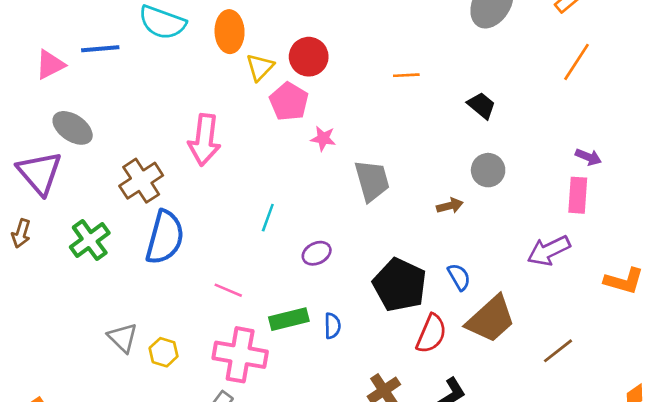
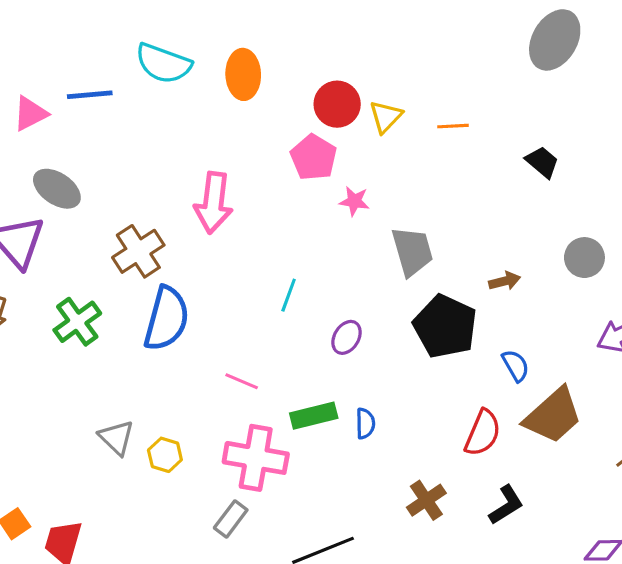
yellow triangle: (260, 67) -> (386, 117), moved
gray circle: (488, 170) -> (584, 258), moved
purple ellipse: (317, 253) -> (347, 337), turned -32
black pentagon: (400, 285) -> (445, 326), moved

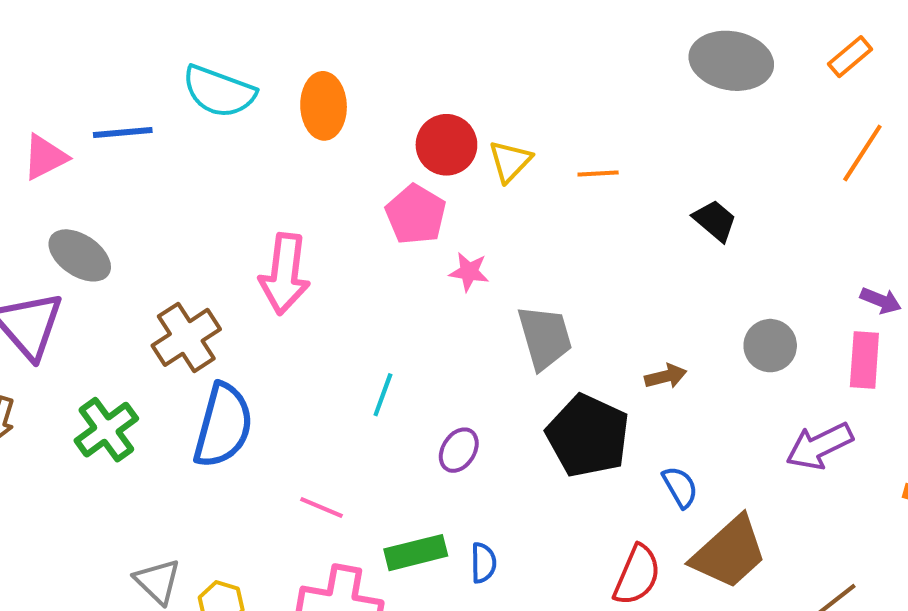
gray ellipse: (555, 40) -> (731, 61), turned 70

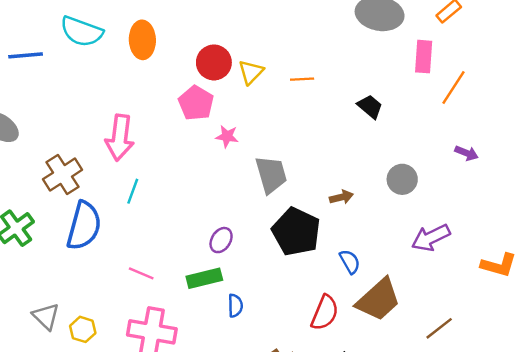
orange line: (862, 153) -> (453, 88), moved
pink rectangle: (864, 360) -> (424, 57), moved
cyan line: (383, 395) -> (133, 191), moved
green rectangle: (416, 553) -> (204, 278), moved

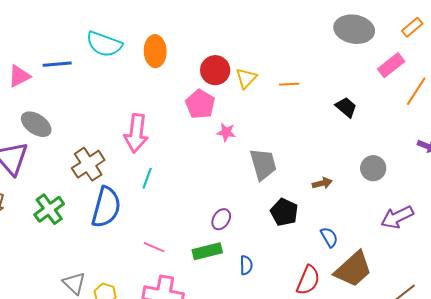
pink rectangle: (424, 57) -> (391, 65), turned 48
black pentagon: (296, 232) -> (284, 212), size x0.7
blue semicircle: (235, 306) -> (246, 265), moved

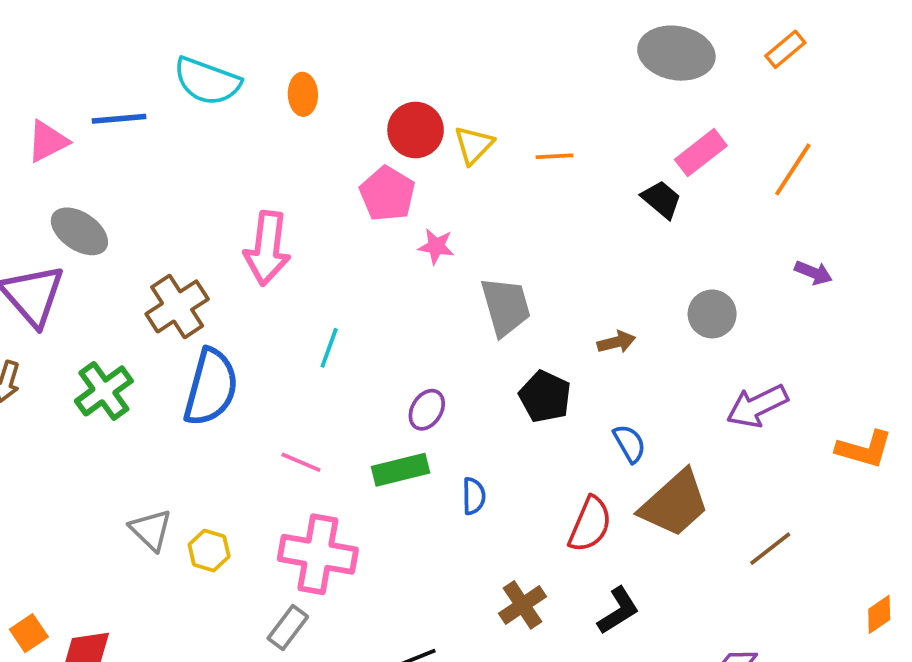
orange ellipse: (155, 51) -> (303, 94), size x0.7
pink rectangle: (391, 65) -> (701, 153), moved
cyan line: (147, 178) -> (329, 348), moved

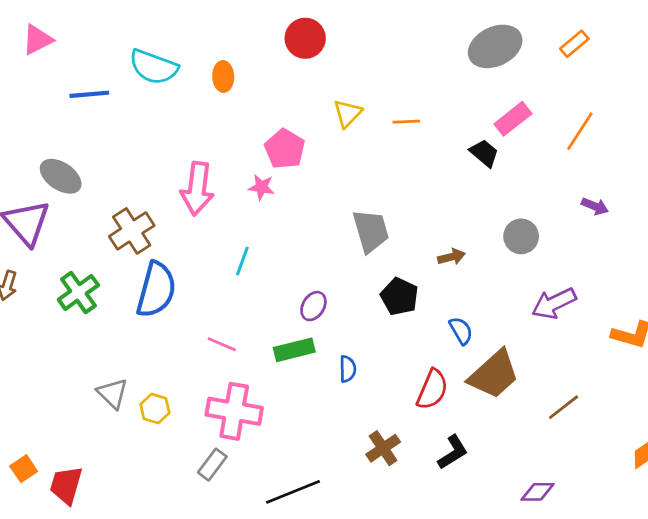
gray ellipse: (676, 53) -> (495, 46), turned -36
red circle: (416, 130) -> (305, 38), moved
pink triangle: (48, 141) -> (37, 40), moved
pink star: (436, 246) -> (261, 187), moved

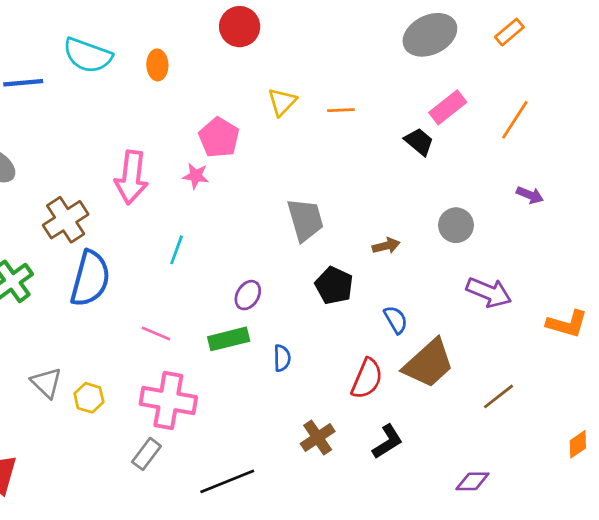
purple arrow: (554, 303) -> (489, 292), turned -132

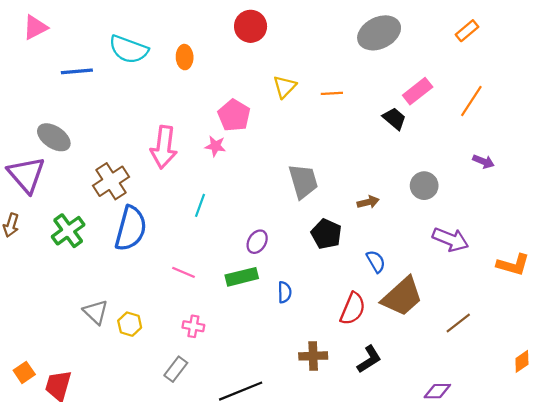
gray ellipse: (430, 35) -> (379, 33), moved
pink cross: (168, 401) -> (193, 326), size x0.5
brown cross: (318, 437) -> (313, 356), turned 32

